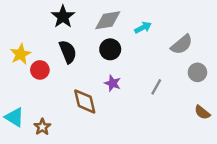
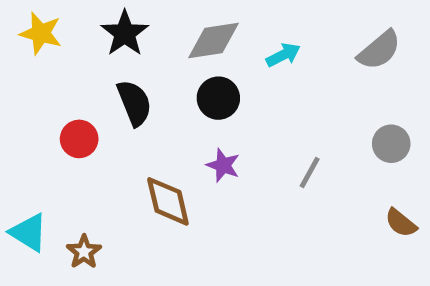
gray semicircle: (182, 44) -> (379, 50), moved
yellow star: (21, 54) -> (41, 33), moved, turned -30

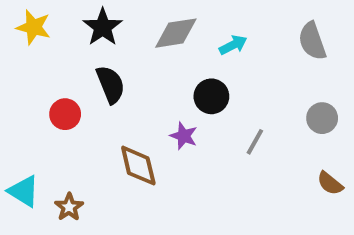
gray semicircle: (379, 50) -> (312, 41), turned 111
black circle: (218, 98) -> (211, 96), moved

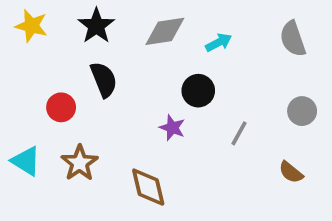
brown diamond: (138, 166) -> (148, 187), moved
brown semicircle: (330, 183) -> (291, 172), moved
cyan triangle: (24, 191) -> (26, 161), moved
brown star: (69, 207) -> (80, 163), moved, size x1.4

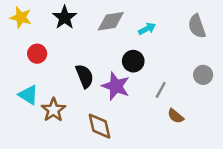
black semicircle: (104, 80) -> (85, 76), moved
red circle: (61, 107) -> (37, 54), moved
purple star: (172, 128) -> (116, 86), size x1.6
cyan triangle: (26, 161) -> (28, 95), moved
brown semicircle: (291, 172) -> (176, 116), moved

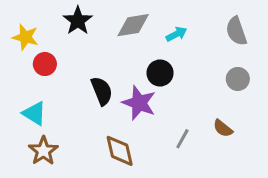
yellow star: (21, 17) -> (25, 37), moved
gray circle: (203, 75) -> (238, 79), moved
gray line: (161, 90) -> (182, 139), moved
brown star: (53, 110) -> (43, 151), moved
brown semicircle: (176, 116) -> (223, 128), moved

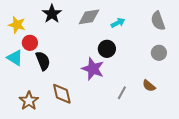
black semicircle: (102, 91) -> (43, 61), moved
cyan triangle: (34, 113) -> (15, 58), moved
brown diamond: (120, 151) -> (62, 94), moved

